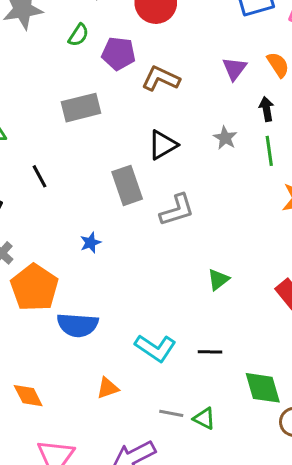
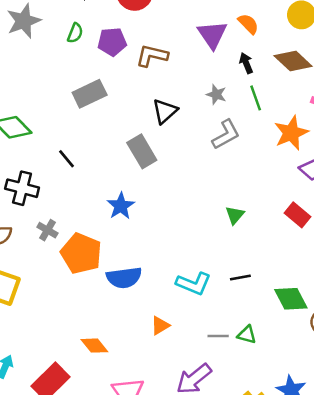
purple triangle: (234, 69) -> (212, 35), size x1.4
gray L-shape: (177, 210) -> (226, 135), moved
blue star: (91, 243) -> (121, 206), size x1.5

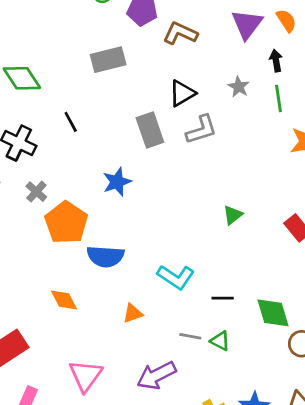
gray L-shape: (226, 135) -> (201, 130), moved
black line: (240, 278) -> (223, 298), moved
orange diamond: (94, 346) -> (64, 300), moved

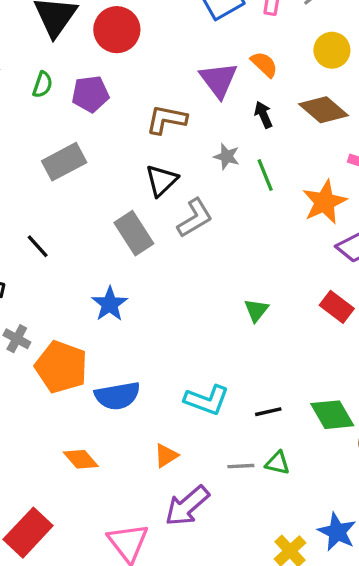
brown L-shape: (180, 33) -> (166, 120), moved
green line: (278, 98) -> (265, 175), moved
purple arrow: (156, 375) -> (187, 506), moved

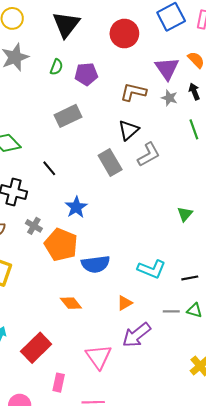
red circle: (117, 30) -> (124, 34), moved
gray star: (227, 156) -> (169, 98), moved
blue star: (110, 304) -> (76, 207), moved

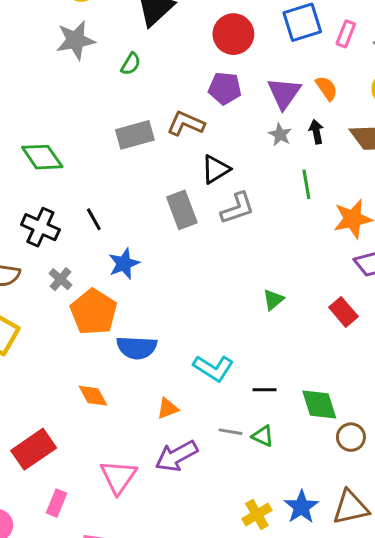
purple pentagon: (86, 74) -> (225, 88), moved
brown L-shape: (133, 92) -> (186, 124), moved
black line: (49, 168) -> (94, 219), moved

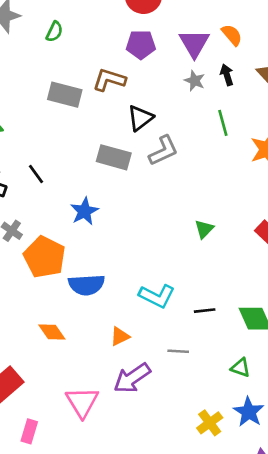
gray rectangle: (135, 135) -> (65, 95), turned 36
gray rectangle: (182, 210) -> (114, 157), turned -48
blue star: (124, 264) -> (84, 211), moved
green triangle: (263, 436) -> (241, 368), moved

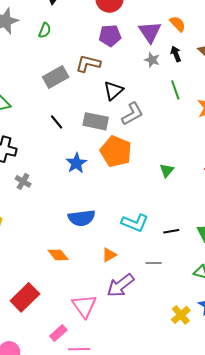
gray rectangle: (65, 95) -> (56, 77), turned -40
black line: (36, 174) -> (57, 122), moved
orange pentagon: (44, 257) -> (116, 151), moved
pink rectangle: (29, 431) -> (58, 333), moved, turned 36

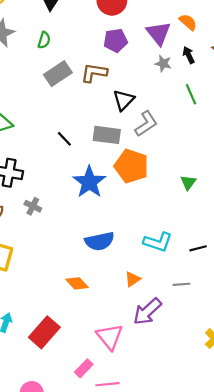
gray rectangle: (56, 77) -> (58, 74), moved
blue star: (76, 163) -> (89, 182), size x1.4

